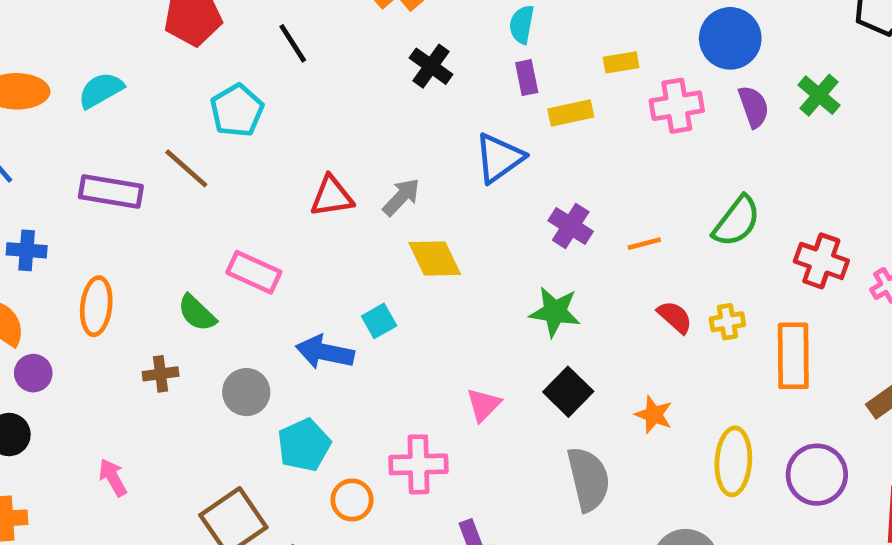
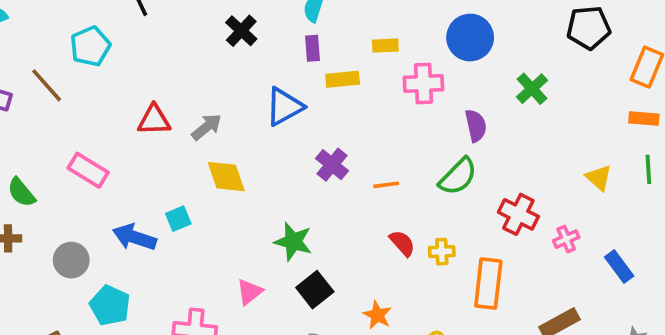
purple semicircle: (754, 107) -> (476, 126), moved
green star: (555, 312) -> (293, 242), moved
green semicircle: (197, 313) -> (21, 192), moved
cyan pentagon: (304, 445) -> (110, 305), turned -30

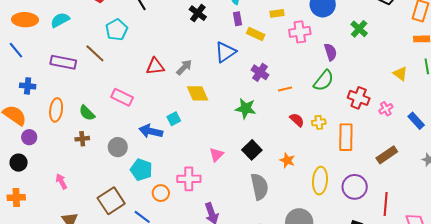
yellow rectangle: (343, 79) -> (256, 34), turned 36
purple cross: (332, 165) -> (260, 72), moved
green star: (293, 242) -> (246, 108), moved

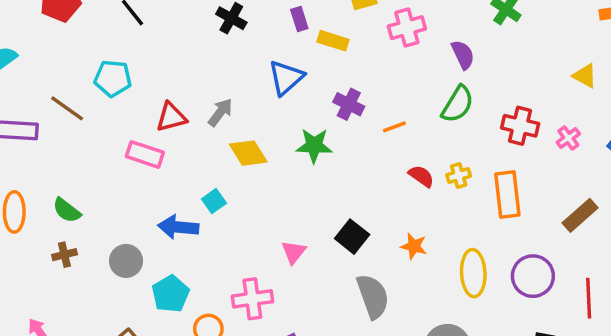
cyan pentagon: (117, 30) -> (113, 78), moved, turned -30
pink rectangle: (122, 97) -> (145, 154), moved
green star: (246, 108) -> (314, 145), moved
cyan pentagon: (141, 170) -> (171, 294), turned 30

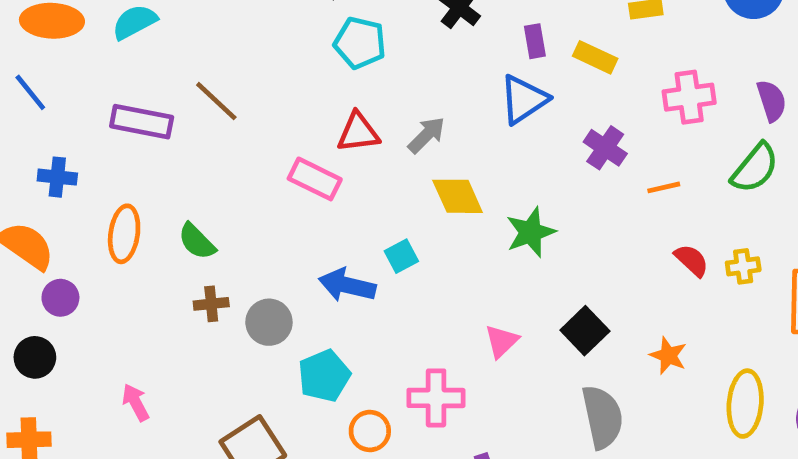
purple rectangle: (299, 19) -> (535, 41), moved
pink cross: (407, 28) -> (689, 97), moved
cyan pentagon: (113, 78) -> (360, 43), moved
green star: (314, 145) -> (531, 232), moved, turned -30
brown cross: (64, 255) -> (211, 304), moved

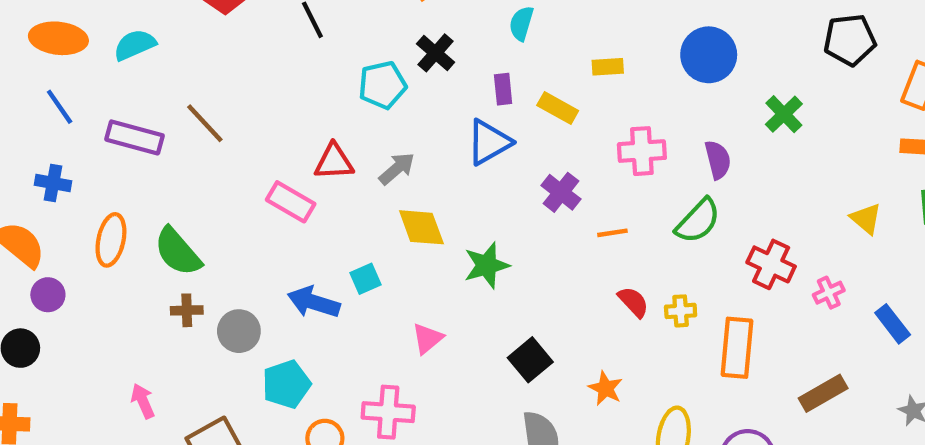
cyan pentagon: (360, 43) -> (382, 85), moved, turned -30
blue line: (30, 92) -> (60, 107), moved
green semicircle: (197, 241) -> (178, 252), size x1.4
pink triangle: (502, 341) -> (427, 338), moved
pink arrow: (136, 402) -> (143, 401), moved

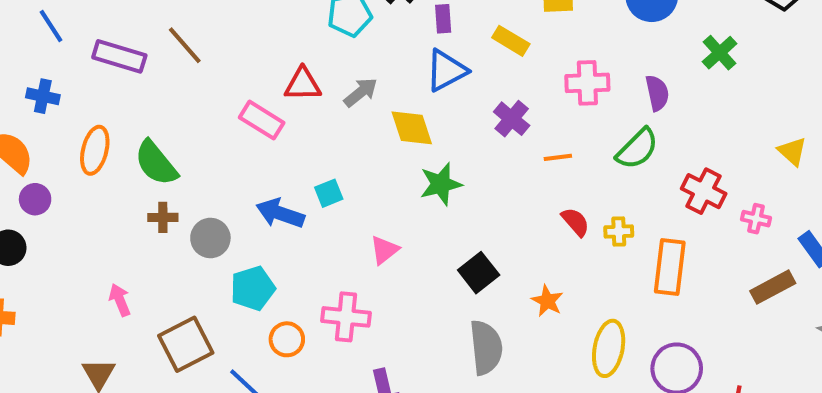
purple rectangle: (503, 89) -> (443, 19), moved
yellow diamond: (421, 227) -> (412, 128), moved
pink cross: (829, 293) -> (756, 219), turned 36
brown rectangle: (823, 393) -> (773, 287), moved

